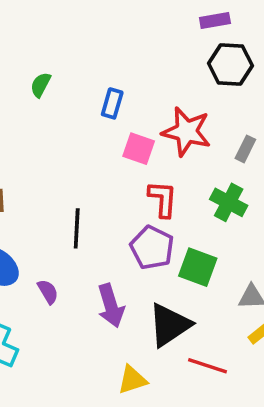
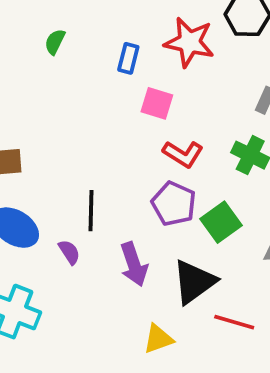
red star: (186, 132) -> (189, 42), moved
red L-shape: (163, 199) -> (183, 154), turned 120
black line: (77, 228) -> (91, 211), moved
green square: (198, 267) -> (221, 222), turned 36

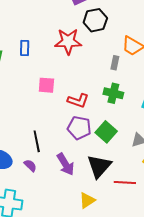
blue rectangle: (128, 58) -> (25, 48), moved
pink square: (157, 103) -> (46, 85), moved

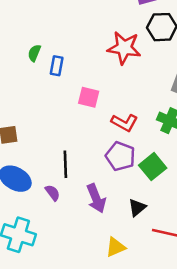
blue rectangle: (25, 48) -> (57, 66), moved
black triangle: (99, 166) -> (137, 208), size x0.6

